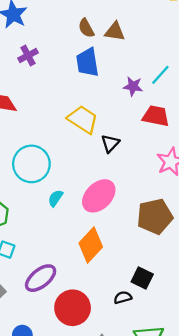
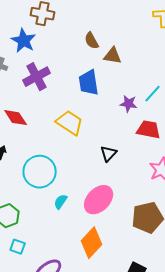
brown semicircle: (86, 28) -> (92, 41), moved
purple cross: (28, 56) -> (37, 77), size x1.5
yellow trapezoid: (83, 119) -> (70, 123), moved

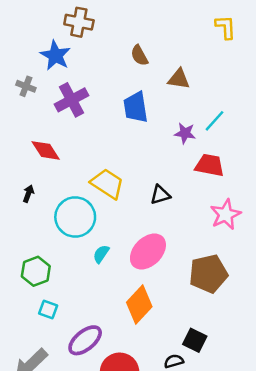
brown triangle: (113, 56) -> (179, 79), moved
yellow trapezoid: (70, 123) -> (107, 184), moved
black triangle: (109, 154) -> (160, 195), turned 30

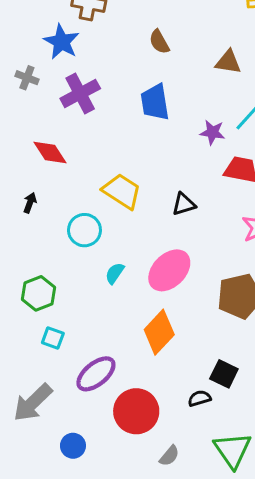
brown triangle: (179, 79) -> (228, 62), moved
cyan circle: (75, 217) -> (84, 230), size x0.7

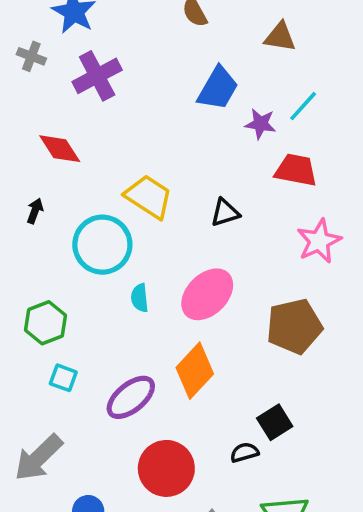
blue trapezoid: (155, 102) -> (218, 88), moved, turned -141
cyan circle: (84, 230) -> (102, 245), size x1.4
cyan semicircle: (115, 273) -> (140, 298), turned -40
purple ellipse: (96, 374) -> (131, 397), moved
black square: (224, 374) -> (275, 422), turned 32

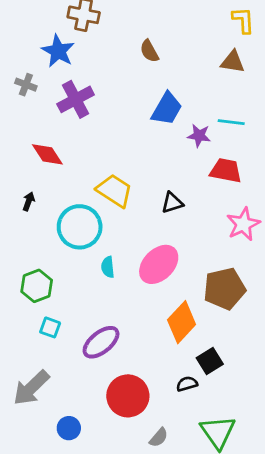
brown triangle: (280, 37) -> (233, 62), moved
cyan line: (303, 106) -> (231, 122), turned 55
orange diamond: (195, 371) -> (182, 322), moved

